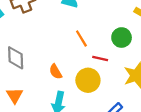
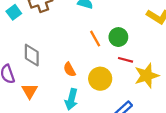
green circle: (122, 38) -> (118, 37), moved
red line: (100, 58) -> (126, 60), moved

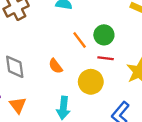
red line: (126, 60) -> (106, 58), moved
orange semicircle: (69, 69) -> (56, 66), moved

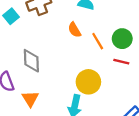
orange semicircle: (56, 66) -> (74, 30), moved
yellow circle: (91, 82) -> (88, 82), moved

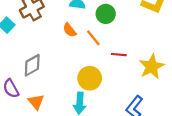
green circle: (122, 39) -> (106, 14), moved
gray diamond: (31, 61) -> (32, 65), turned 70

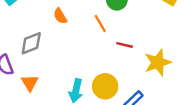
orange semicircle: (70, 30) -> (60, 16), moved
yellow circle: (90, 78) -> (105, 86), moved

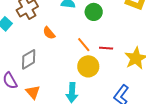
orange line: (100, 23) -> (84, 45), moved
yellow circle: (105, 86) -> (88, 66), moved

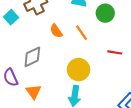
orange line: (84, 45) -> (82, 33), moved
yellow circle: (88, 66) -> (78, 70), moved

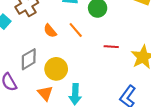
yellow circle: (78, 70) -> (56, 69), moved
orange triangle: (34, 92) -> (45, 93), moved

